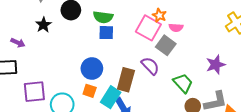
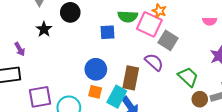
green semicircle: (103, 17) -> (128, 16), moved
pink semicircle: (176, 28) -> (210, 21), moved
purple arrow: (18, 43) -> (20, 49), turned 40

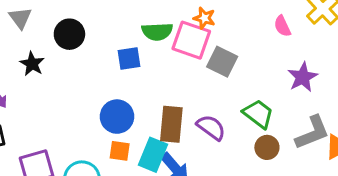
pink semicircle: (210, 21) -> (282, 26), turned 72
purple semicircle: (154, 62) -> (211, 127), moved
brown circle: (200, 99) -> (267, 147), moved

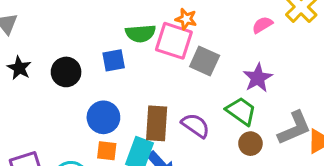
pink semicircle: (282, 26) -> (262, 25), turned 85
black circle: (69, 34) -> (66, 72), moved
purple star: (303, 77) -> (258, 78), moved

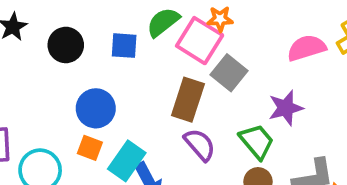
orange star: (186, 19) -> (220, 19), turned -30
pink semicircle: (262, 25) -> (307, 48), size x1.5
green semicircle: (140, 33) -> (163, 22), turned 132
brown rectangle: (157, 123) -> (188, 100), moved

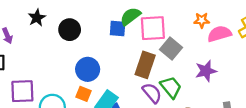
orange star: (220, 19) -> (202, 20), moved
pink square: (200, 41) -> (153, 28), turned -36
blue square: (124, 46) -> (118, 28), moved
green trapezoid: (257, 141) -> (171, 87), moved

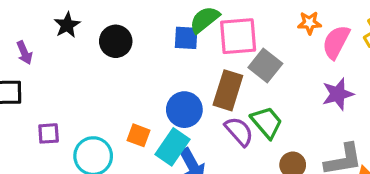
pink semicircle: (219, 34) -> (336, 42), turned -45
blue circle: (88, 69) -> (184, 110), moved
purple star: (206, 71) -> (338, 94), moved
purple square: (22, 91) -> (49, 133), size x0.6

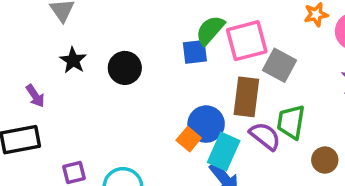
green trapezoid: (267, 122) -> (291, 122), turned -120
orange square: (139, 135) -> (189, 139), moved, turned 30
cyan rectangle: (172, 147) -> (224, 151), moved

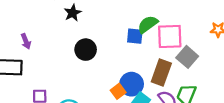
black star: (73, 60) -> (73, 13), moved
black circle: (125, 68) -> (86, 50), moved

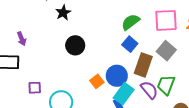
blue square: (135, 36) -> (130, 44), moved, turned 35
pink square: (170, 36) -> (166, 20), moved
orange square: (118, 91) -> (97, 81), moved

